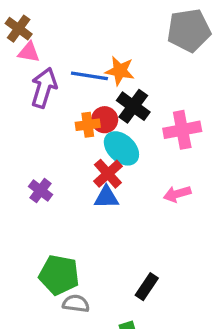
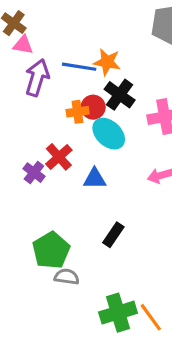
red cross: (108, 174) -> (59, 157), moved
green pentagon: (59, 275) -> (51, 250), turned 30
black rectangle: (147, 287) -> (113, 235), moved

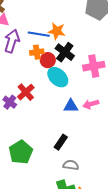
orange cross: (78, 112) -> (37, 52), moved
blue triangle: (95, 179) -> (71, 106), moved
gray semicircle: (67, 277) -> (71, 165), moved

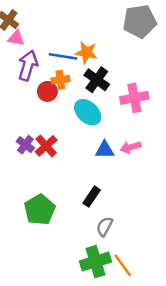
red circle: (48, 60) -> (47, 91), moved
red cross: (26, 92) -> (46, 146), moved
gray semicircle: (71, 165) -> (105, 226), turned -70

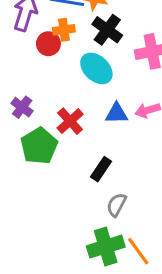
red cross: (46, 146) -> (70, 121), moved
green pentagon: (40, 210) -> (39, 146), moved

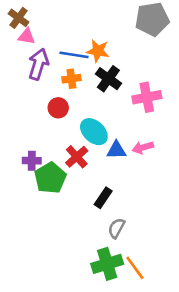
red circle: (48, 44) -> (58, 108), moved
cyan ellipse: (96, 68) -> (94, 132), moved
purple cross: (22, 107) -> (32, 161), moved, turned -36

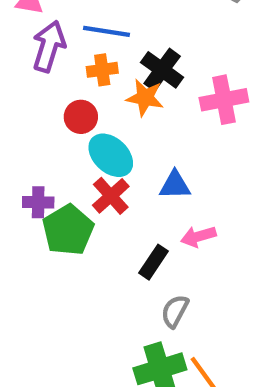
orange star: (98, 51) -> (145, 98), moved
cyan ellipse: (94, 132) -> (111, 155), moved
pink arrow: (143, 147) -> (198, 236), moved

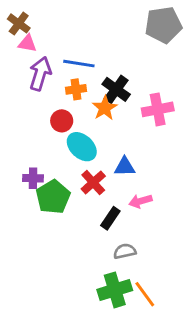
orange star: (145, 98) -> (105, 108), turned 30
red cross: (111, 196) -> (93, 182), moved
gray semicircle: (175, 311) -> (125, 251), turned 50

